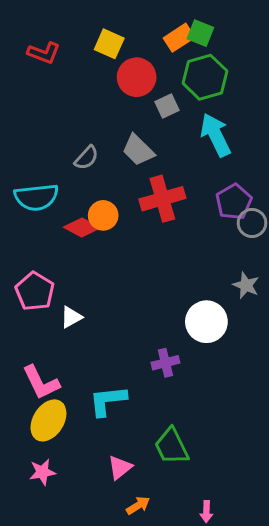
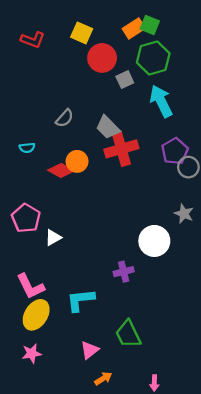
gray trapezoid: (138, 150) -> (108, 127), moved
cyan semicircle: (36, 197) -> (27, 148), size x0.5

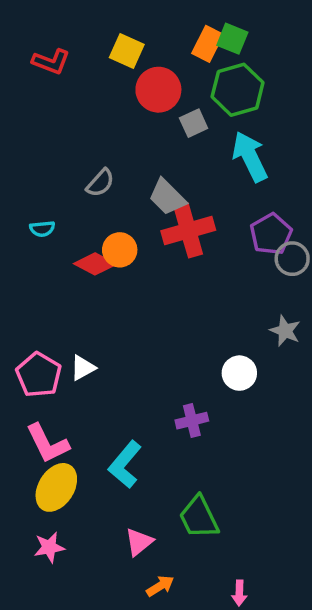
orange rectangle: (134, 28) -> (208, 44), turned -30
pink pentagon: (26, 218) -> (39, 375), moved
white circle: (154, 241) -> (239, 373), size x0.7
cyan L-shape: (80, 300) -> (125, 465), turned -44

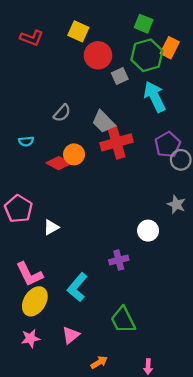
orange rectangle: (208, 44) -> (170, 48), moved
pink pentagon: (39, 375) -> (19, 209), moved
pink triangle: (139, 542) -> (71, 335), moved

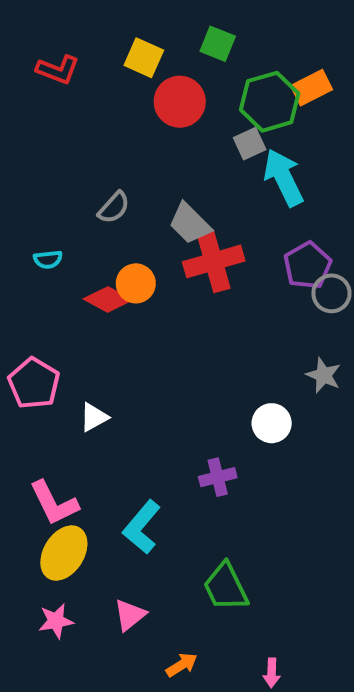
green square: (144, 24) -> (218, 44), moved
orange rectangle: (170, 48) -> (312, 88), turned 36
gray square: (120, 76) -> (250, 144), moved

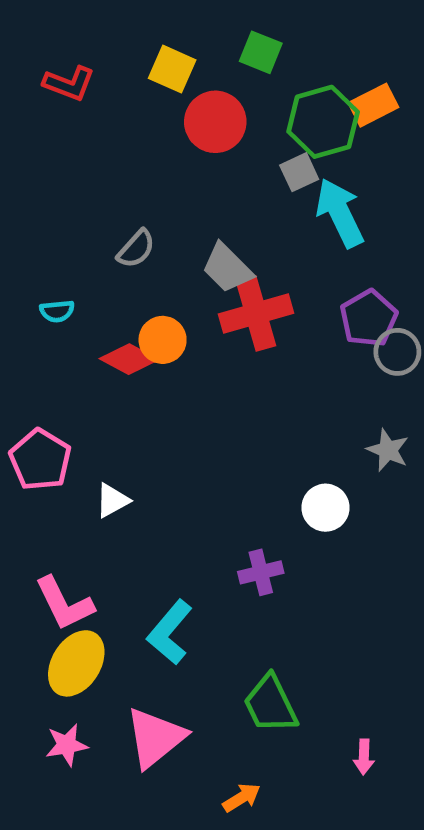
pink triangle: (130, 615) -> (155, 738), size x1.6
orange arrow: (182, 665) -> (242, 798), moved
pink arrow: (272, 673) -> (364, 757), moved

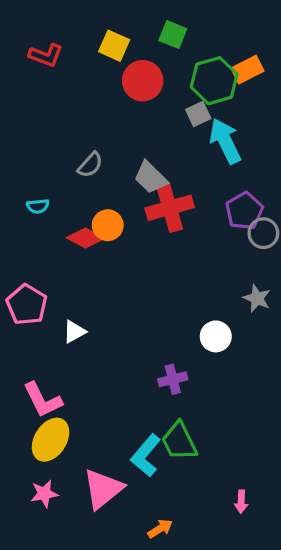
cyan L-shape: (170, 632) -> (146, 456), moved
green trapezoid: (270, 704) -> (179, 441), moved

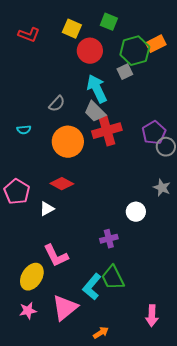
cyan arrow: (225, 141) -> (97, 89), moved
orange circle: (108, 225) -> (68, 142), size x1.6
red diamond: (85, 238) -> (62, 184), moved
pink L-shape: (43, 400) -> (56, 256), moved
pink arrow: (241, 502) -> (152, 316), size x1.5

